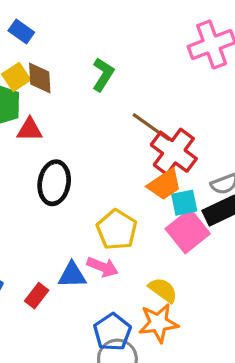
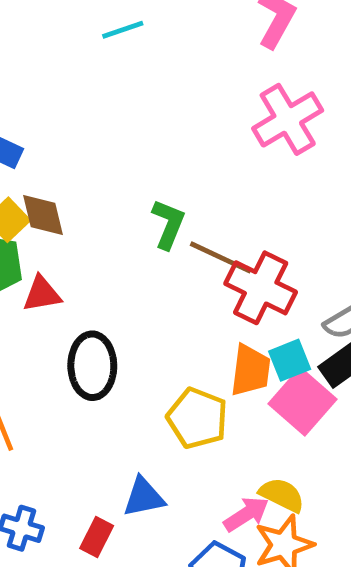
green L-shape: (103, 74) -> (168, 224), moved
orange trapezoid: (164, 184) -> (250, 370), moved, turned -39
pink arrow: (103, 267) -> (246, 514), moved, turned -44

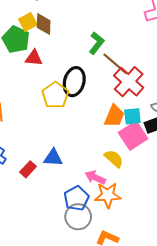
black ellipse: (92, 366) -> (74, 82), moved
yellow pentagon: (197, 418) -> (55, 95), moved
yellow semicircle: (282, 495) -> (114, 159), moved
pink arrow: (246, 514) -> (95, 177), turned -138

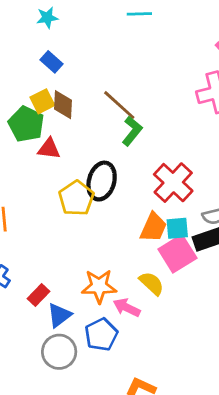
brown line: (115, 64) -> (119, 105), moved
blue triangle: (53, 158) -> (59, 315), moved, turned -42
orange star: (108, 195) -> (99, 286), moved
gray circle: (78, 217) -> (59, 352), moved

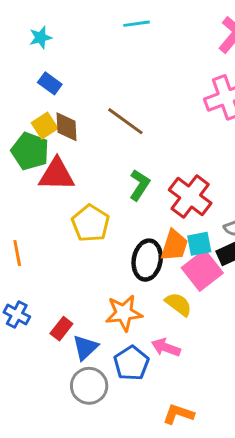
green L-shape: (132, 131) -> (140, 185), moved
red triangle: (49, 149) -> (57, 175), size x1.5
black ellipse: (102, 181) -> (147, 260), moved
pink arrow: (127, 308) -> (166, 347), moved

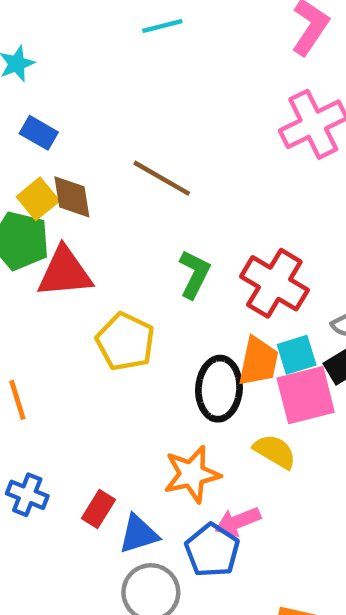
pink square: (202, 270) -> (306, 395), turned 30
blue triangle: (85, 347) -> (138, 534), turned 32
pink arrow: (166, 347) -> (238, 522), moved, turned -36

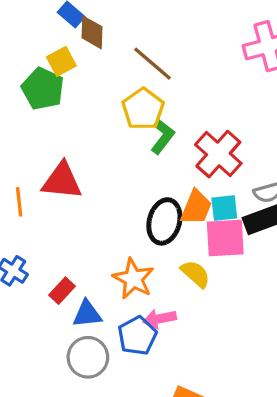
brown diamond: (72, 197) -> (92, 32), moved
red triangle: (65, 272) -> (62, 181), moved
yellow pentagon: (125, 342) -> (143, 109), moved
orange star: (192, 474) -> (133, 279), turned 30

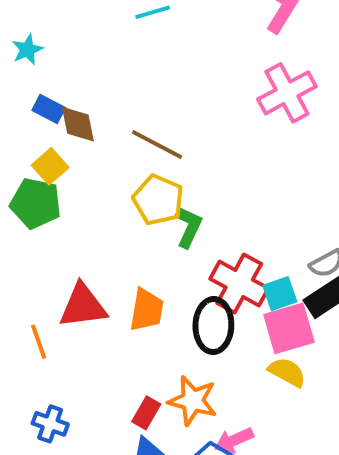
red cross: (218, 154) -> (239, 283), moved
orange trapezoid: (196, 207) -> (147, 310), moved
yellow semicircle: (195, 274) -> (287, 372), moved
red rectangle: (62, 291) -> (146, 413), moved

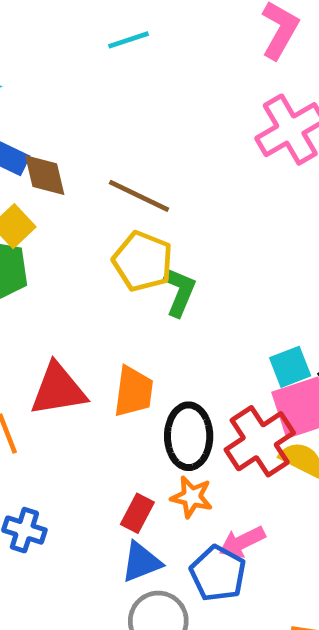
red cross: (239, 283) -> (260, 441), moved, turned 30
black ellipse: (213, 325) -> (189, 436), moved
orange star: (193, 401) -> (192, 497), size x0.7

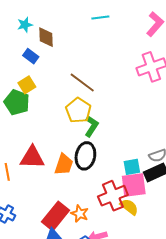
cyan line: (128, 40) -> (100, 18), moved
brown diamond: (45, 175) -> (46, 37), moved
black ellipse: (189, 436) -> (85, 156), moved
red rectangle: (137, 513) -> (56, 216), size x1.8

